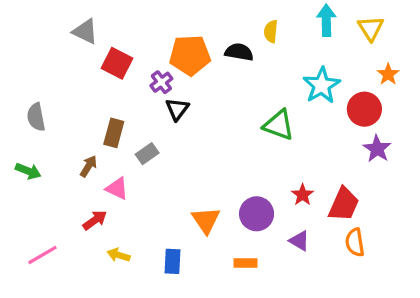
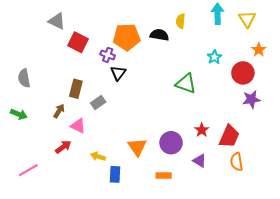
purple cross: (161, 82) -> (108, 55), turned -32
cyan star: (322, 85) -> (214, 57), size x0.6
purple star: (377, 149) -> (251, 99), turned 30
yellow arrow: (119, 255) -> (98, 156), moved

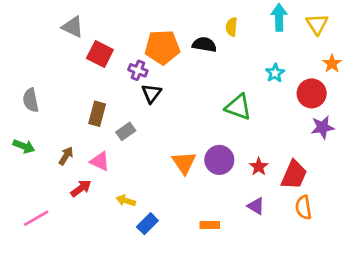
brown arrow: (59, 111) -> (66, 156), moved
purple circle: (171, 143) -> (219, 160), moved
orange triangle: (137, 147) -> (184, 163), moved
blue rectangle: (115, 174) -> (147, 224), turned 42

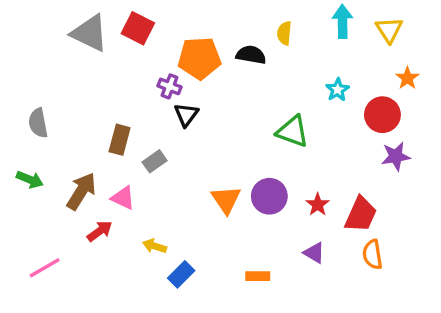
gray triangle: (73, 27) -> (90, 33), size x1.4
red square: (100, 54) -> (138, 28), moved
brown arrow: (66, 156) -> (81, 191), size x1.6

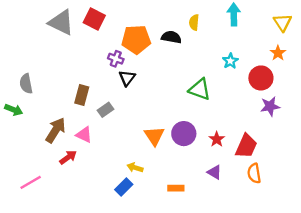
yellow triangle: (389, 30) -> (283, 22), moved
green arrow: (30, 180) -> (14, 110), moved
yellow arrow: (155, 246) -> (135, 168), moved

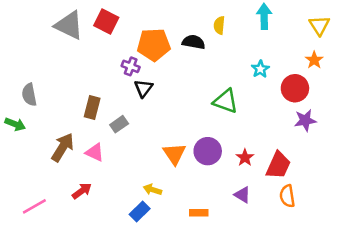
red arrow: (68, 157) -> (82, 191), moved

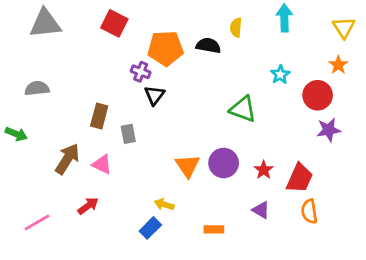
gray triangle: (69, 25) -> (45, 23), moved, turned -32
gray semicircle: (29, 95) -> (37, 88), moved, turned 95
gray rectangle: (119, 124) -> (128, 134), turned -66

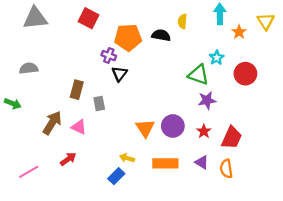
orange star: (338, 65) -> (239, 32), moved
green triangle: (243, 109) -> (198, 75), moved
purple star: (329, 130) -> (207, 100), moved
orange semicircle: (309, 211) -> (226, 169), moved
orange rectangle: (214, 229) -> (165, 163), moved, size x1.6

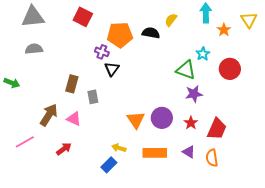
yellow semicircle: (182, 21) -> (171, 20), turned 32
gray semicircle: (29, 68) -> (34, 49), moved
green arrow: (13, 104) -> (12, 83), moved
pink line: (29, 172) -> (25, 142), moved

